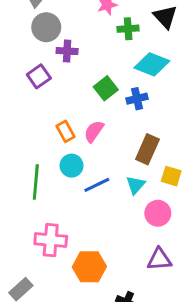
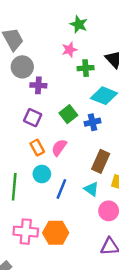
purple square: (39, 76) -> (33, 118), moved, turned -30
blue line: (97, 185) -> (61, 189), turned -42
cyan triangle: (136, 185) -> (91, 189), turned -35
orange hexagon: (89, 267) -> (56, 233), moved

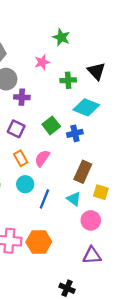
pink star: (69, 50) -> (42, 62), moved

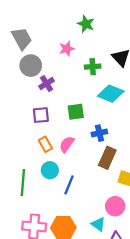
purple cross: (22, 97) -> (46, 84), turned -35
green square: (51, 125) -> (76, 112), turned 30
purple square: (16, 129) -> (41, 115), turned -30
blue cross: (75, 133) -> (99, 133), moved
cyan triangle: (74, 199) -> (98, 224), moved

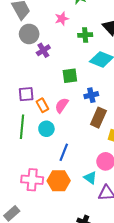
purple square: (41, 115) -> (26, 94), moved
green line: (23, 183) -> (22, 127), moved
blue line: (69, 185) -> (64, 152), moved

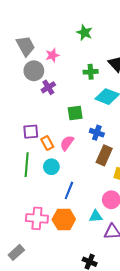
pink star: (62, 19) -> (52, 55), moved
blue cross: (91, 95) -> (97, 133), turned 32
cyan triangle: (90, 178) -> (96, 216), turned -40

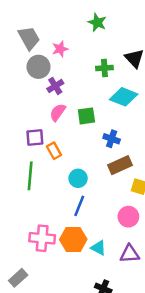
pink semicircle: (67, 143) -> (58, 112), moved
brown rectangle: (104, 155) -> (120, 165), turned 42
cyan circle: (51, 167) -> (78, 178), moved
cyan triangle: (96, 216) -> (98, 248), moved, turned 32

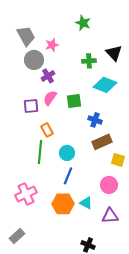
purple square: (35, 138) -> (31, 106), moved
green line: (30, 176) -> (40, 152), moved
pink cross: (42, 238) -> (26, 194), moved, turned -30
cyan triangle: (98, 248) -> (86, 203), moved

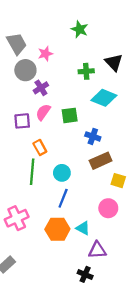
purple triangle: (110, 216) -> (97, 250), moved

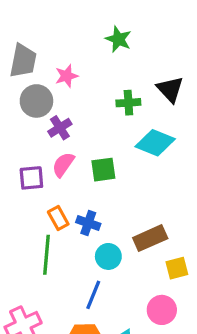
gray trapezoid: (17, 44) -> (23, 61), turned 40
blue cross: (93, 136) -> (88, 223), moved
cyan circle: (62, 173) -> (108, 256), moved
yellow square: (118, 181) -> (177, 268), turned -32

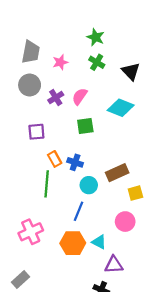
gray circle: (36, 101) -> (30, 85), moved
green cross: (128, 103) -> (97, 62), moved, turned 35
pink semicircle: (63, 165) -> (80, 96), moved

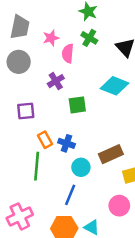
pink semicircle: (80, 96) -> (68, 53), moved, turned -30
purple cross: (56, 98) -> (56, 81), moved

